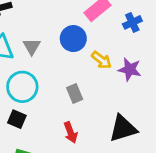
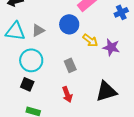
blue cross: (132, 22) -> (121, 12), moved
gray triangle: (32, 47) -> (38, 30), turned 32

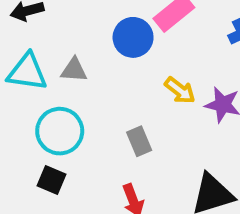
blue circle: (69, 24) -> (133, 37), moved
gray triangle: (38, 30) -> (74, 70), turned 32

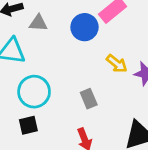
gray triangle: (74, 70) -> (38, 23), moved
black square: (52, 180) -> (28, 125), turned -36

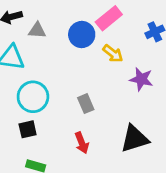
yellow arrow: (117, 64) -> (113, 53), moved

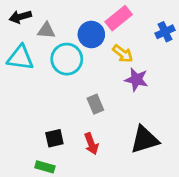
purple star: (141, 79) -> (136, 80), moved
cyan circle: (33, 97) -> (67, 59), moved
black square: (28, 129) -> (54, 138), moved

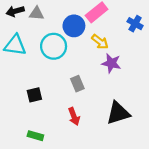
gray triangle: (46, 30) -> (37, 13), moved
blue cross: (165, 32) -> (135, 24), turned -35
black square: (54, 138) -> (34, 95), moved

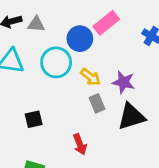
yellow arrow: (100, 42) -> (90, 77), moved
gray rectangle: (77, 84) -> (97, 103), moved
black triangle: (118, 113) -> (131, 117), moved

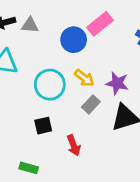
cyan circle: (56, 62) -> (50, 85), moved
gray rectangle: (97, 103) -> (91, 104), turned 66
black square: (34, 119) -> (43, 126), moved

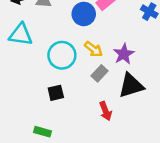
purple star: (117, 83) -> (124, 54), turned 30
red arrow: (74, 145) -> (106, 111), moved

